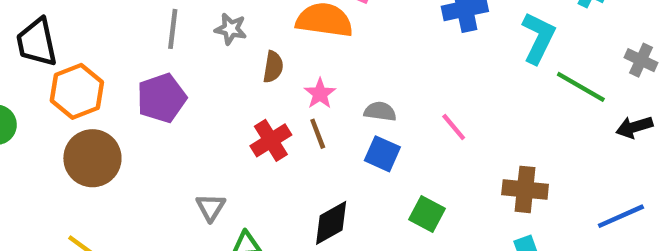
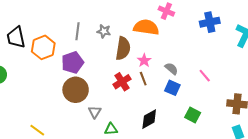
brown semicircle: (273, 67) -> (123, 48), size x1.6
orange hexagon: (77, 91) -> (43, 47), moved
gray semicircle: (380, 111) -> (171, 69), turned 32
brown circle: (92, 158) -> (76, 90), moved

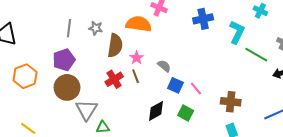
orange hexagon: (43, 47) -> (25, 76), moved
pink line: (205, 76) -> (196, 88), moved
blue square: (172, 88) -> (175, 85), moved
gray triangle: (95, 112) -> (86, 110), size x1.6
black diamond: (149, 119) -> (156, 111), moved

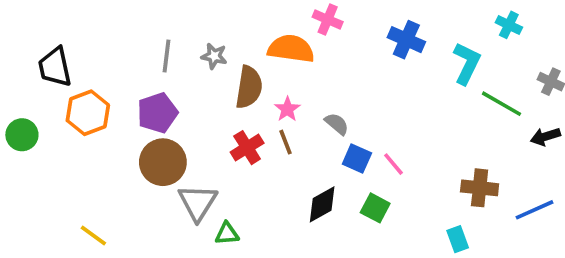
blue cross: (203, 19) -> (406, 40), turned 36
orange hexagon: (25, 76) -> (88, 113), moved
brown cross: (231, 102) -> (480, 188), moved

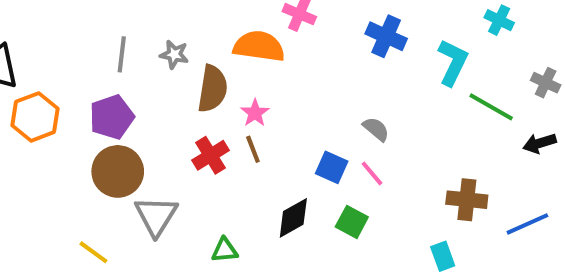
gray semicircle: (337, 124) -> (376, 129), moved
green triangle: (227, 234) -> (225, 250), moved
yellow line: (93, 235) -> (93, 252), moved

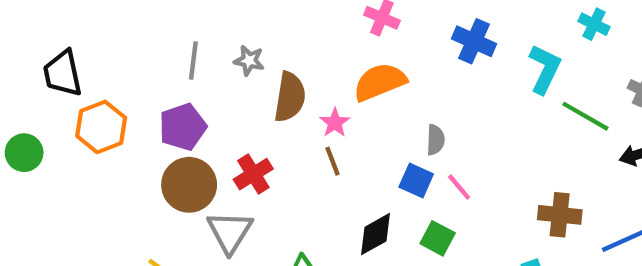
orange semicircle: (259, 46) -> (380, 82), moved, turned -30
gray semicircle: (376, 129) -> (435, 140), moved, turned 52
red cross: (211, 155) -> (253, 174), moved

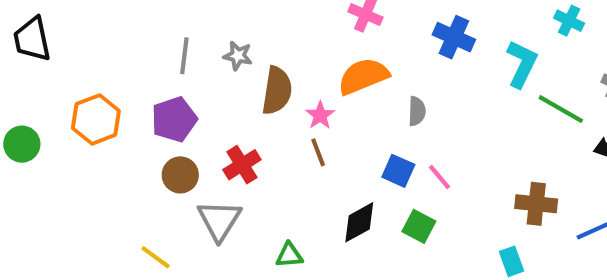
black trapezoid: (63, 73) -> (32, 39), moved
gray semicircle: (435, 140) -> (417, 111), moved
brown circle: (189, 185) -> (180, 175), size x0.7

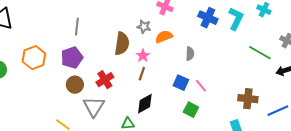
gray star: (238, 56) -> (144, 27), moved
cyan L-shape: (522, 64) -> (236, 19), moved
orange semicircle: (363, 76) -> (164, 37), size x0.7
brown line: (318, 152) -> (142, 74), turned 40
black diamond: (359, 222) -> (145, 104), moved

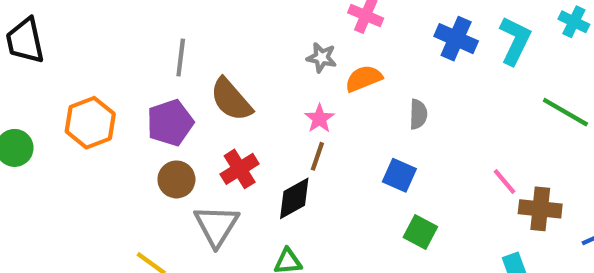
brown semicircle: (122, 44) -> (231, 100), moved, turned 130
pink line: (201, 86) -> (504, 182), moved
black diamond: (145, 104) -> (294, 198), moved

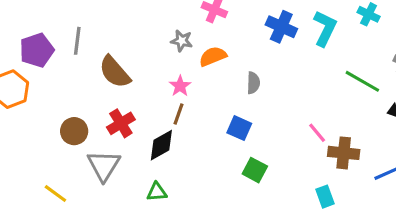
purple pentagon: (170, 123) -> (37, 50), moved

